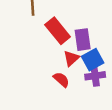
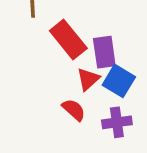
blue square: (93, 60) -> (119, 81), turned -30
purple cross: (95, 76) -> (117, 122), moved

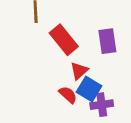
purple rectangle: (104, 52) -> (107, 41), moved
blue square: (119, 81) -> (89, 89), moved

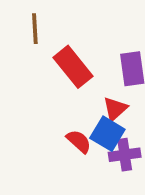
red triangle: (79, 71) -> (115, 109), moved

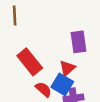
red rectangle: (73, 67) -> (30, 62), moved

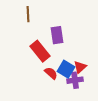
purple rectangle: (79, 42) -> (57, 35), moved
red triangle: (67, 68) -> (80, 67), moved

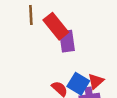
red rectangle: (40, 51) -> (56, 26), moved

